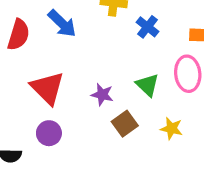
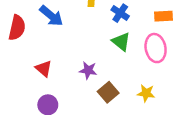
green triangle: (147, 85) -> (121, 42), moved
red triangle: (47, 88) -> (44, 69), size x0.6

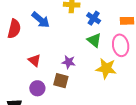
brown square: (108, 92) -> (61, 81), moved, turned -35
yellow star: (146, 93) -> (106, 68), moved, size x1.5

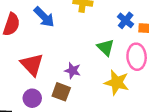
blue cross: (94, 18) -> (126, 20), moved
red triangle: (34, 60) -> (32, 65), size x1.5

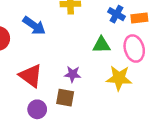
green triangle: (106, 47) -> (101, 45), turned -36

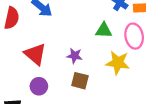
brown square: (65, 98) -> (80, 81), moved

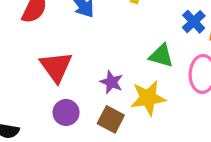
yellow star: (118, 63) -> (148, 98), moved, turned -30
purple circle: (39, 86) -> (66, 112), moved

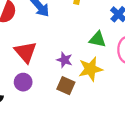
purple circle: (66, 112) -> (23, 82), moved

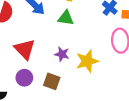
green triangle: (98, 39) -> (66, 18), moved
brown square: (66, 86) -> (52, 81), moved

